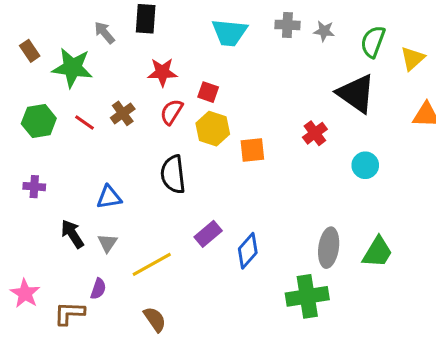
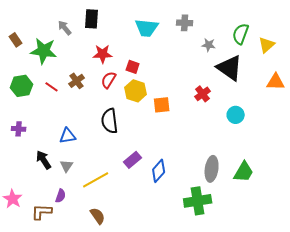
gray star: (324, 31) -> (209, 45), moved

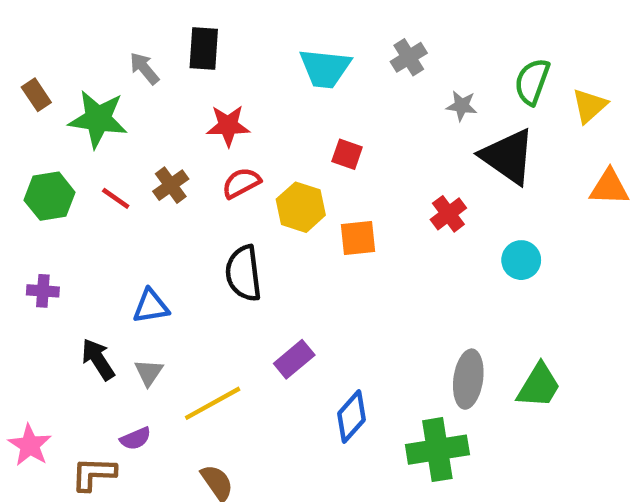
gray cross: (185, 23) -> (409, 57), turned -35
red square: (133, 67) -> (347, 154), moved
red semicircle: (109, 80) -> (241, 183), turned 30
blue diamond: (159, 171) -> (351, 417), moved
purple semicircle: (61, 196) -> (135, 439), turned 48

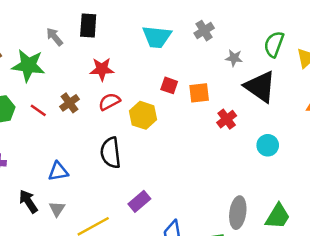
orange square: (358, 238) -> (199, 93), moved

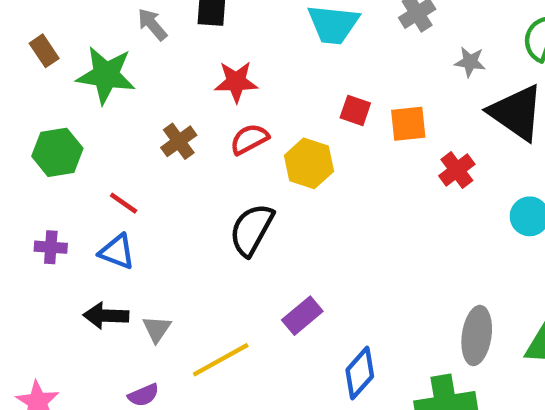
red line: (38, 110) -> (124, 203), moved
black semicircle: (111, 153) -> (252, 230), turned 36
blue triangle: (58, 171) -> (117, 252), moved, turned 30
black arrow: (28, 201) -> (106, 316), turned -55

